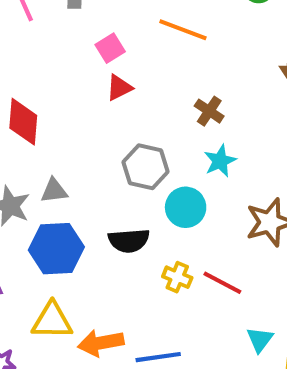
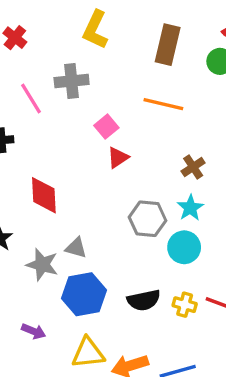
brown cross: (209, 111) -> (193, 167), turned 30
cyan star: (220, 161) -> (190, 208), moved
gray triangle: (54, 191) -> (76, 248), turned 30
black semicircle: (129, 241) -> (144, 300), moved

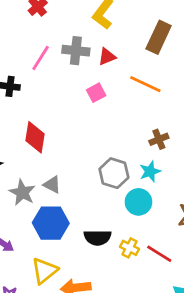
pink line: (31, 98) -> (41, 58), turned 52
red triangle: (118, 158) -> (107, 57), moved
yellow triangle: (88, 353) -> (44, 271), turned -44

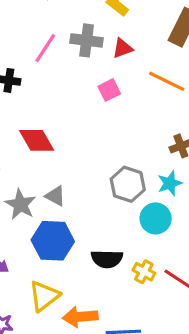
red diamond: (35, 137) -> (37, 140), turned -40

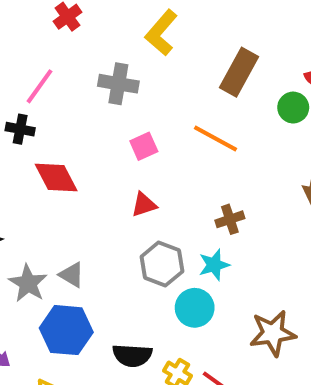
pink line: (45, 48) -> (40, 86), moved
red triangle: (123, 48) -> (144, 205), moved
red diamond: (37, 140) -> (56, 178), moved

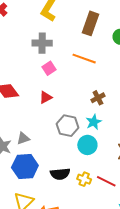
gray cross: (118, 84) -> (42, 43), moved
red triangle: (144, 205) -> (46, 97), moved
gray triangle: (72, 275) -> (23, 138), turned -40

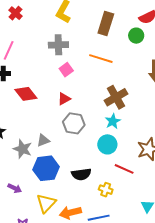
brown cross: (98, 98) -> (116, 97), size x1.6
gray hexagon: (68, 126) -> (74, 123), moved
yellow cross: (84, 179) -> (106, 190), moved
red line: (106, 181) -> (124, 169), moved

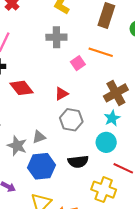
pink square: (66, 70) -> (78, 63), moved
black semicircle: (81, 174) -> (78, 162), moved
yellow cross: (106, 190) -> (104, 190), size x1.6

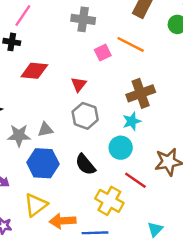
red diamond: (22, 88) -> (34, 71), turned -55
red triangle: (61, 94) -> (79, 84), turned -32
gray star: (17, 146) -> (19, 135), turned -30
black semicircle: (78, 162) -> (85, 165), turned 48

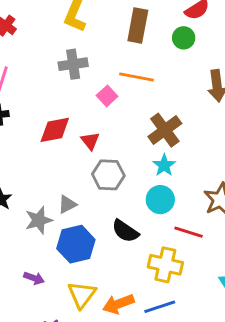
red diamond: (34, 71) -> (55, 130), moved

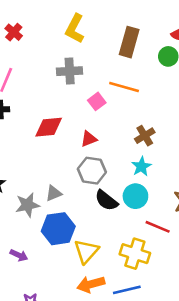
brown cross: (165, 130) -> (145, 136), size x0.7
red triangle: (90, 141) -> (89, 139), moved, turned 42
black semicircle: (125, 231) -> (106, 200), moved
yellow triangle: (82, 295) -> (86, 251), moved

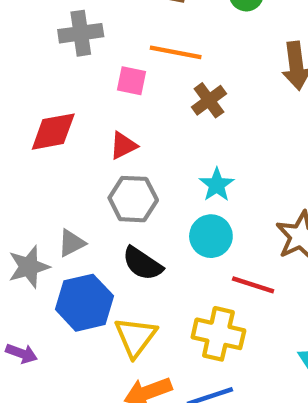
pink square: (97, 101) -> (131, 81), turned -36
brown cross: (145, 136) -> (209, 100), moved
black semicircle: (106, 200) -> (142, 264), moved

